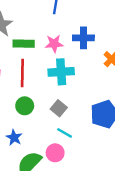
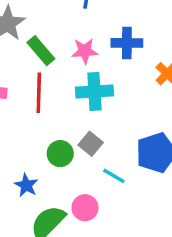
green rectangle: (24, 44) -> (41, 51), turned 48
green circle: (25, 106) -> (60, 154), moved
cyan line: (65, 133) -> (114, 176), moved

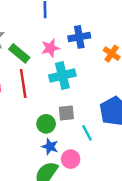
gray square: (91, 144) -> (66, 113), turned -35
cyan line: (114, 176) -> (87, 133), turned 42
blue star: (26, 185) -> (50, 147), moved

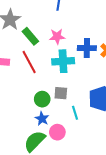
blue cross: (79, 37) -> (87, 48), moved
red line: (23, 83) -> (29, 62), turned -30

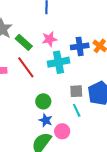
gray square: (61, 93) -> (76, 91), moved

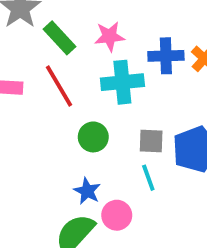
green circle: (43, 101) -> (93, 137), moved

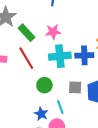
blue cross: (166, 56) -> (84, 55), moved
cyan line: (148, 178) -> (60, 107), moved

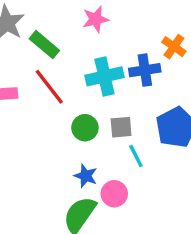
pink star: (53, 32) -> (96, 19), moved
gray square: (75, 87) -> (121, 127), moved
cyan line: (60, 107) -> (136, 156), moved

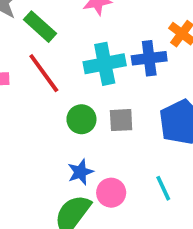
cyan line: (136, 156) -> (163, 188), moved
blue star: (86, 176) -> (80, 172), turned 30

